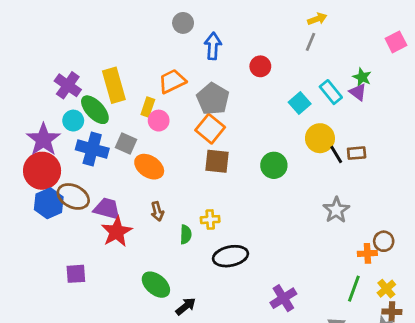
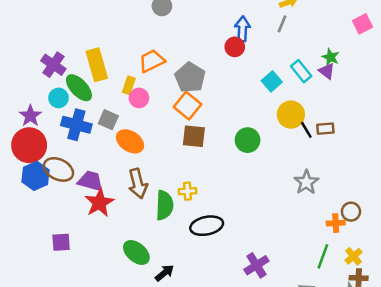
blue arrow: (213, 46) -> (242, 29), moved
purple star: (43, 140) -> (30, 116), size x0.7
brown arrow: (157, 211) -> (138, 184), size x1.6
green semicircle: (186, 234) -> (164, 205), size x1.6

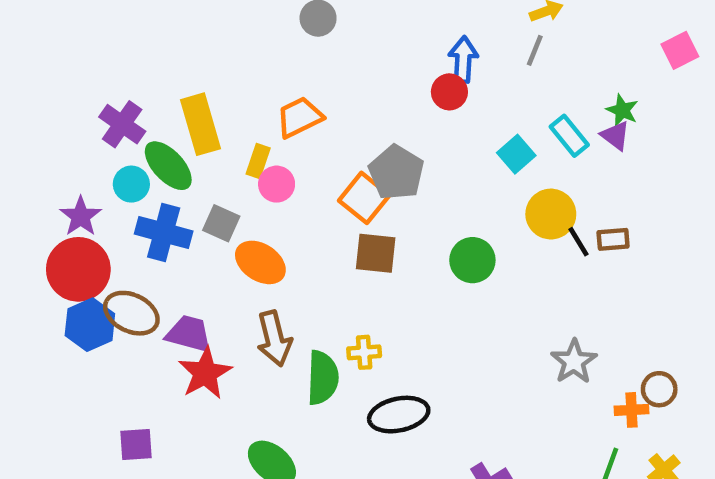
gray pentagon: (190, 78) -> (396, 173), moved
gray star: (306, 182) -> (574, 362), moved

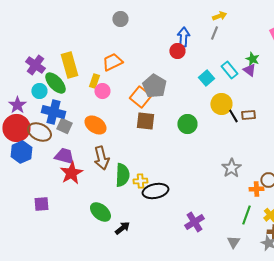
gray square: (221, 223) -> (64, 126), moved
brown ellipse: (131, 313) -> (39, 132), moved
yellow cross: (364, 352) -> (140, 181), moved

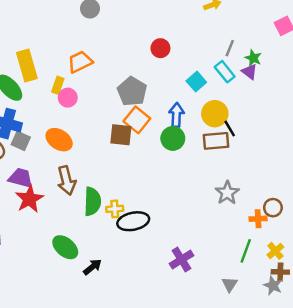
gray line: (214, 33) -> (230, 48), moved
blue arrow: (183, 37) -> (177, 115), moved
orange square: (140, 97) -> (137, 120), moved
brown rectangle: (248, 115) -> (216, 141), moved, size x1.5

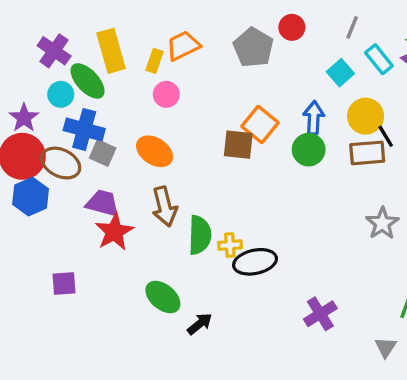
gray line: (230, 48) -> (352, 27), moved
yellow rectangle: (58, 85) -> (155, 61), moved
gray pentagon: (132, 91) -> (253, 47), moved

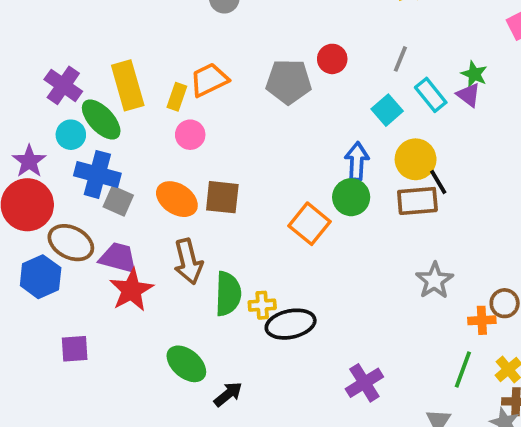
gray pentagon: (253, 47) -> (289, 82), turned -30
orange square: (260, 124) -> (309, 224), moved
brown square: (238, 145) -> (222, 197), moved
brown ellipse: (61, 163) -> (71, 243), moved
blue hexagon: (31, 197) -> (41, 277), moved

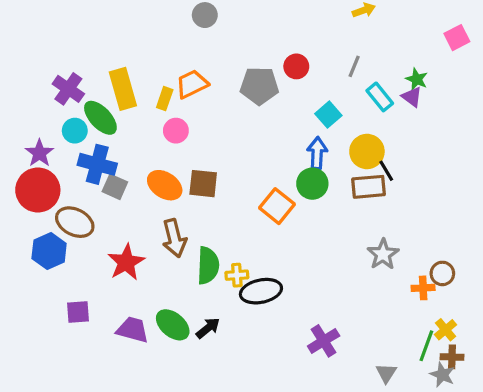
cyan square: (387, 110) -> (328, 115), moved
purple trapezoid: (118, 258) -> (133, 330), moved
green line: (463, 370) -> (426, 346), moved
black arrow: (228, 394) -> (208, 328), moved

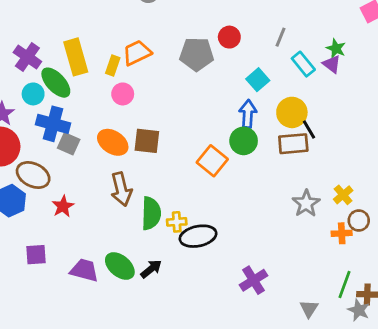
red star: (126, 262) -> (63, 206), moved, size x0.7
yellow cross: (446, 330) -> (343, 195), moved

